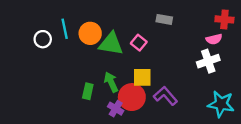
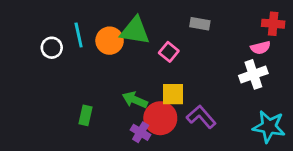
green triangle: (111, 44) -> (135, 31), moved
green arrow: (111, 82) -> (135, 100), turned -42
green rectangle: (88, 91) -> (86, 115), moved

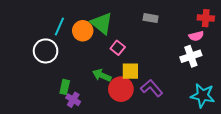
green triangle: (135, 31) -> (102, 23), turned 30
cyan line: (79, 35) -> (59, 27), turned 36
white circle: (52, 48) -> (46, 51), moved, size x1.5
pink square: (169, 52) -> (118, 48), moved
purple cross: (141, 132) -> (73, 100), moved

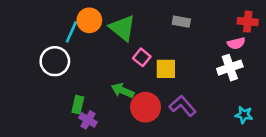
orange circle: (83, 31) -> (89, 20), moved
yellow square: (130, 71) -> (166, 69), moved
cyan star: (203, 95) -> (244, 115), size x0.6

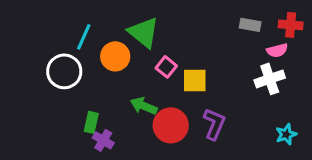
orange circle: (89, 20) -> (115, 56), moved
gray rectangle: (181, 22) -> (250, 25), moved
purple L-shape: (183, 106) -> (214, 124), turned 64
cyan star: (244, 115) -> (286, 134), turned -30

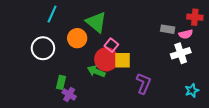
gray rectangle: (250, 25) -> (168, 29), moved
cyan line: (84, 37) -> (52, 14), moved
yellow square: (195, 80) -> (122, 60), moved
red circle: (171, 125) -> (106, 59), moved

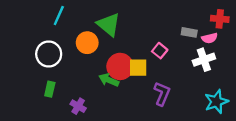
pink square: (111, 45) -> (160, 51), moved
green rectangle: (61, 82) -> (50, 89), moved
cyan star: (192, 90) -> (216, 102), size x1.5

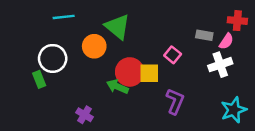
cyan line: (59, 15) -> (64, 17), turned 60
pink semicircle: (210, 38) -> (226, 41), turned -42
green rectangle: (50, 89) -> (39, 79), moved, turned -35

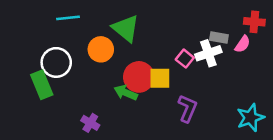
white cross: (220, 65) -> (208, 53), moved
green rectangle: (39, 79) -> (42, 85), size x1.5

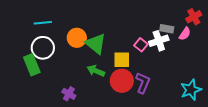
cyan line: (68, 18) -> (43, 23), moved
red cross: (254, 22) -> (194, 17), turned -35
green triangle: (126, 28) -> (96, 44), moved
red circle: (139, 77) -> (122, 81), moved

